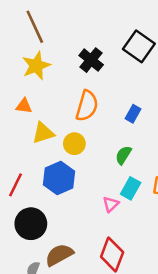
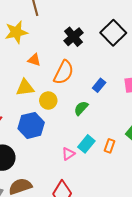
yellow star: (36, 66) -> (16, 32), moved
orange triangle: (24, 106) -> (34, 60), moved
green semicircle: (123, 155) -> (81, 108), moved

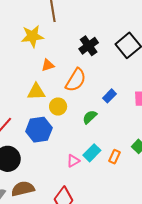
orange triangle: (34, 60) -> (48, 65), turned -40

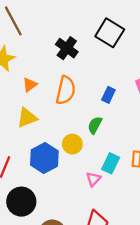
yellow circle: (58, 107) -> (72, 144), moved

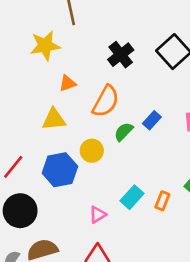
green semicircle: (95, 125) -> (124, 132), moved
yellow circle: (72, 144) -> (92, 151), moved
pink triangle: (93, 179) -> (98, 215), moved

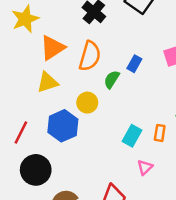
orange triangle: (68, 83) -> (52, 48), size x1.6
pink triangle: (98, 215) -> (145, 167), moved

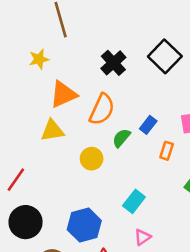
yellow star: (25, 19) -> (39, 59), size x0.7
blue hexagon: (63, 126) -> (84, 225), moved
orange rectangle: (160, 133) -> (167, 151), moved

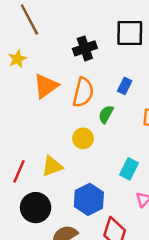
black square: (165, 56) -> (130, 33), turned -32
black cross: (113, 63) -> (85, 48), turned 35
blue rectangle: (148, 125) -> (125, 86), moved
yellow triangle: (52, 131) -> (52, 166), moved

